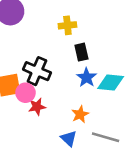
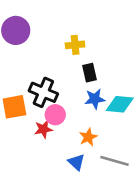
blue star: (87, 77) -> (95, 99), turned 30
pink circle: (26, 93) -> (55, 115), moved

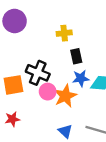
red star: (43, 129) -> (12, 119), moved
orange star: (88, 137) -> (65, 96), moved, size x1.5

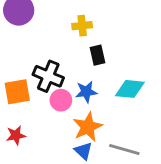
blue star: (81, 78) -> (86, 92), moved
orange star: (65, 96) -> (88, 127), moved

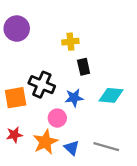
pink circle: (61, 100) -> (57, 118), moved
orange star: (88, 127) -> (45, 142), moved

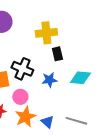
yellow cross: (70, 42) -> (46, 33), size x1.5
pink circle: (57, 118) -> (20, 97), moved

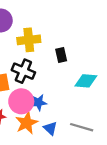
yellow cross: (46, 33) -> (29, 40), moved
blue star: (49, 80) -> (38, 102), moved
pink circle: (20, 97) -> (21, 101), size x1.5

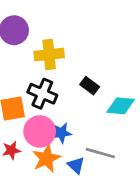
black rectangle: (61, 55) -> (90, 86), moved, turned -40
gray line: (82, 127) -> (100, 153), moved

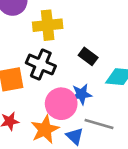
pink circle: (40, 131) -> (61, 104), moved
blue star: (61, 133) -> (81, 94), moved

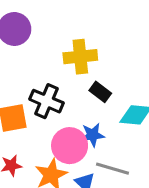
yellow cross: (48, 25) -> (80, 57), moved

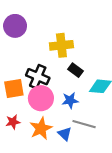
pink circle: (70, 146) -> (41, 98), moved

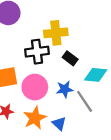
black cross: (38, 77) -> (37, 52), moved, turned -30
gray line: (84, 124) -> (85, 101), moved, turned 40

